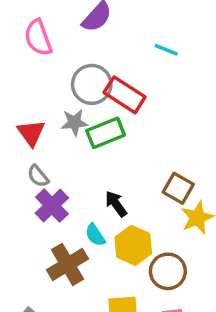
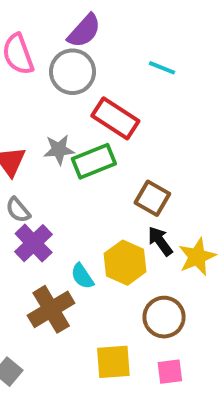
gray circle: (92, 84) -> (73, 72), moved
brown square: (178, 188) -> (152, 198), moved
black arrow: (116, 204) -> (160, 241), moved
yellow hexagon: (133, 245) -> (125, 263), moved

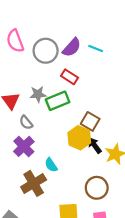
purple semicircle: (84, 31) -> (72, 47), moved
red rectangle: (115, 118) -> (70, 77), size x0.7
gray semicircle: (18, 210) -> (26, 123), moved
yellow hexagon: (125, 263) -> (79, 138), moved

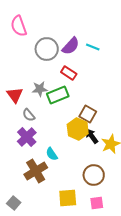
pink semicircle: (15, 41) -> (19, 26), moved

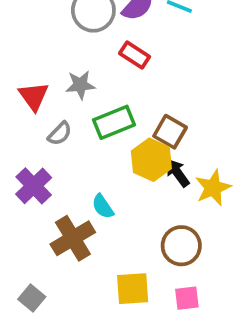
green rectangle: (58, 95) -> (114, 122), moved
gray semicircle: (29, 115) -> (60, 134), turned -96
purple cross: (27, 137) -> (34, 186), moved

